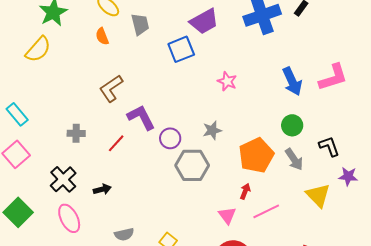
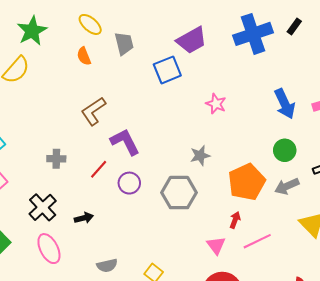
purple circle: (170, 138) -> (129, 183), moved
gray arrow: (294, 159) -> (287, 186), turned 100

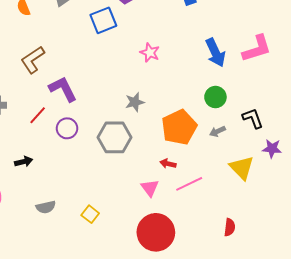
gray arrow: (287, 186) -> (217, 131), size x0.7
red arrow: (235, 220) -> (168, 164), turned -98

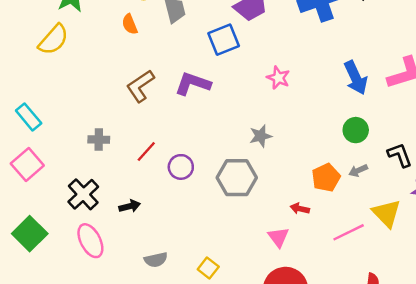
purple L-shape: (63, 89) -> (193, 84), moved, turned -44
orange pentagon: (179, 127) -> (326, 178), moved, size x0.7
pink line: (189, 184) -> (349, 232), moved

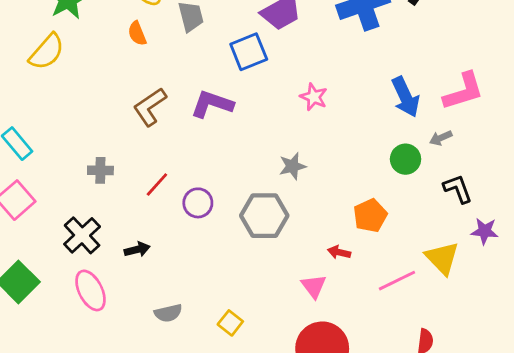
gray arrow: (358, 171) -> (441, 138), moved

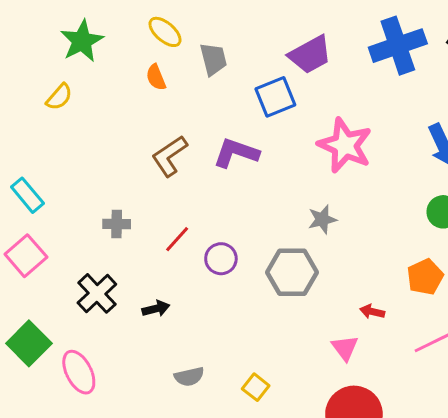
yellow semicircle: (47, 52) -> (59, 97), size x0.7
pink star: (314, 97) -> (345, 145), size x1.8
orange pentagon: (370, 216) -> (425, 277), moved
pink ellipse: (91, 290) -> (79, 372), moved

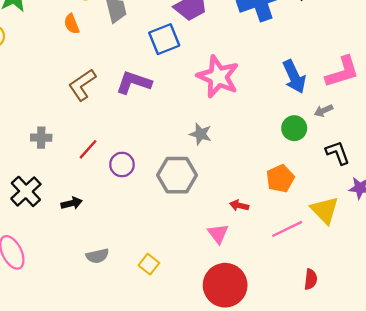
gray star: (322, 219) -> (200, 134), turned 30

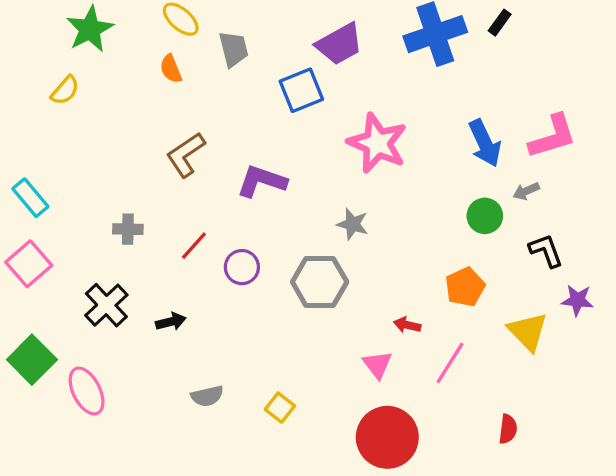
purple L-shape: (134, 82) -> (262, 181), moved
pink line: (287, 229) -> (450, 363), moved, turned -32

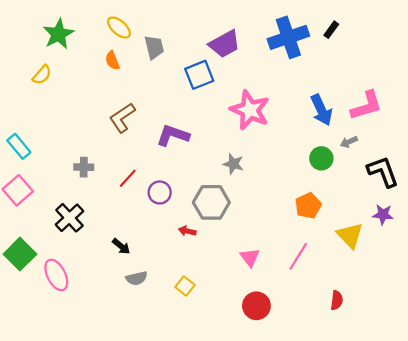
black L-shape: (546, 251) -> (383, 172), moved, size x1.4
black arrow: (171, 322) -> (121, 246), moved, turned 54
red arrow: (407, 325) -> (187, 231), moved
red circle: (387, 437) -> (256, 306), size x0.7

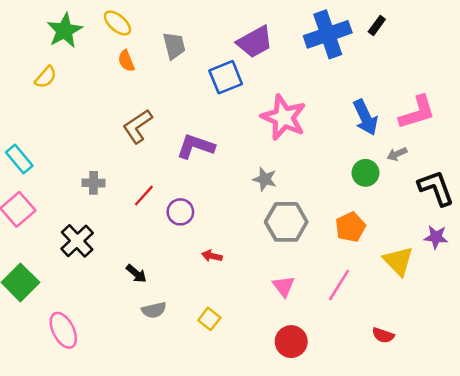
yellow ellipse: (119, 28) -> (117, 23), moved
gray hexagon: (211, 202) -> (286, 222), moved
pink ellipse: (56, 275) -> (63, 330), moved
red semicircle: (337, 300) -> (383, 335), turned 102

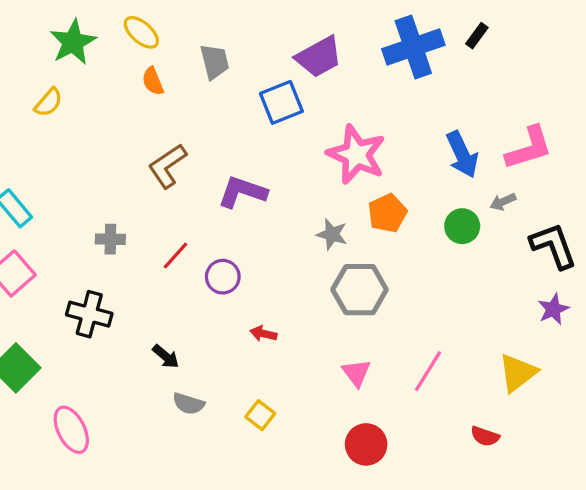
orange pentagon: (350, 227) -> (387, 213), moved
purple star: (436, 237) -> (553, 309), turned -30
black cross: (77, 241) -> (89, 314), turned -32
yellow triangle: (398, 261) -> (518, 373), moved, turned 36
gray semicircle: (154, 310) -> (189, 404), turned 30

